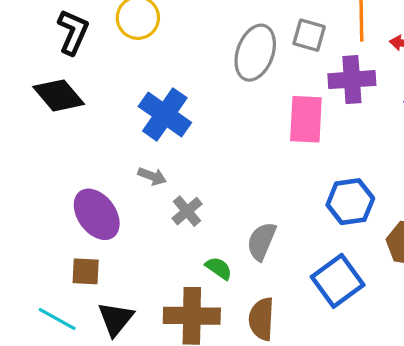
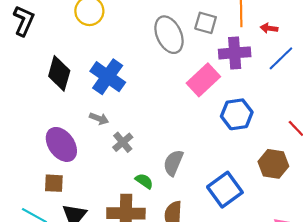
black L-shape: (73, 32) -> (24, 21), moved
gray ellipse: (255, 53) -> (169, 35), turned -45
black diamond: (59, 95) -> (59, 73), moved, turned 56
pink rectangle: (306, 119) -> (203, 80), turned 44
blue hexagon: (350, 202) -> (237, 114), moved

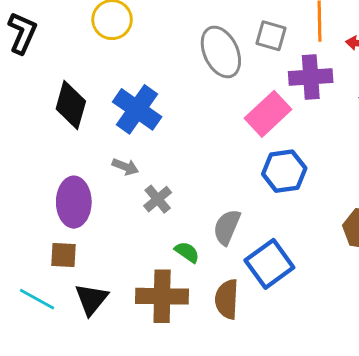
blue hexagon: (237, 114) -> (284, 171), moved
purple ellipse: (61, 144) -> (74, 202), turned 36
blue square: (225, 190) -> (269, 264), moved

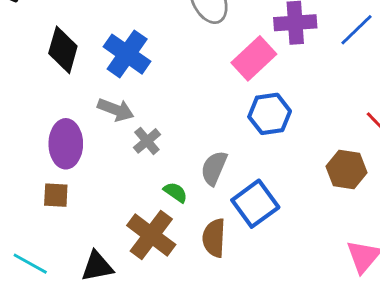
gray arrow: (125, 167) -> (116, 110), size x1.4
brown cross: (162, 296) -> (151, 235), turned 36
cyan line: (37, 299) -> (30, 264), moved
black triangle: (91, 299) -> (97, 266), moved, turned 40

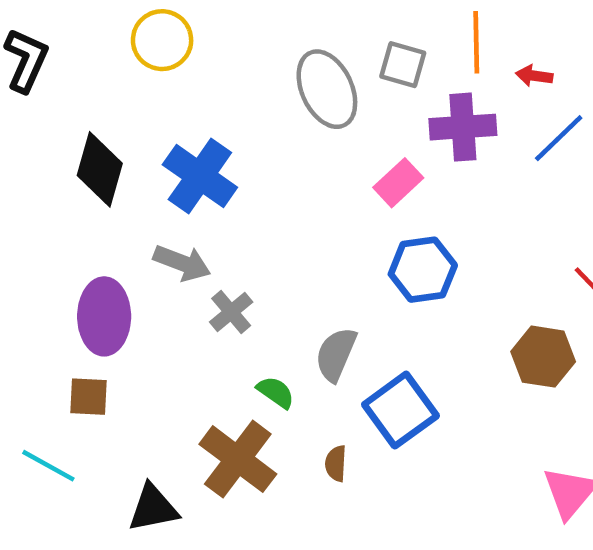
pink rectangle: (254, 58) -> (398, 183), size x0.7
brown semicircle: (214, 238) -> (336, 463), size x0.6
cyan line: (30, 264) -> (48, 466), moved

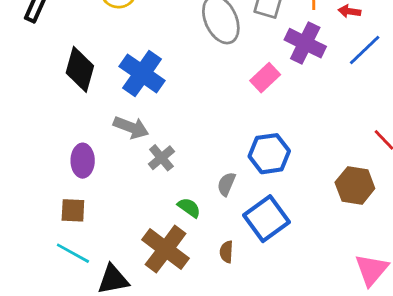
purple cross: (463, 127) -> (305, 43), turned 30
blue hexagon: (423, 270) -> (269, 154), moved
purple ellipse: (104, 316) -> (83, 161), size x0.7
gray semicircle: (336, 354) -> (226, 184), size x0.7
cyan line: (48, 466) -> (73, 253), moved

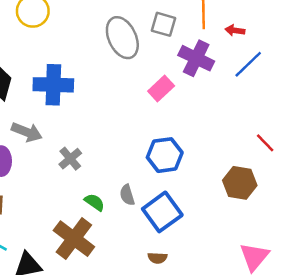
blue cross: (142, 73) -> (53, 85), turned -33
gray arrow: (131, 127) -> (27, 132), moved
gray semicircle: (226, 184) -> (127, 195), moved, turned -40
brown semicircle: (226, 252) -> (157, 258), moved, turned -90

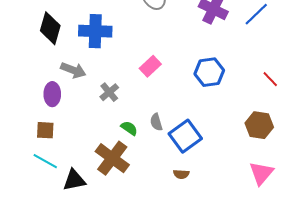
pink rectangle: (161, 88) -> (150, 66), moved
blue hexagon: (165, 155) -> (209, 72), moved
brown hexagon: (240, 183) -> (259, 125), moved

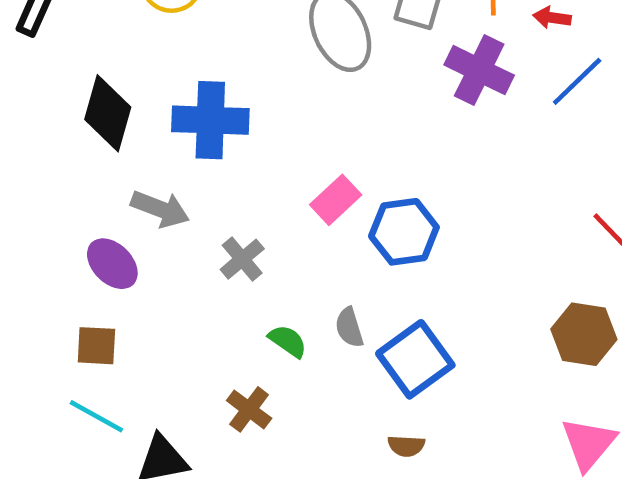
blue hexagon: (209, 72) -> (404, 232), moved
purple ellipse: (52, 94) -> (112, 264), turned -45
brown cross: (112, 158) -> (249, 409), size x0.6

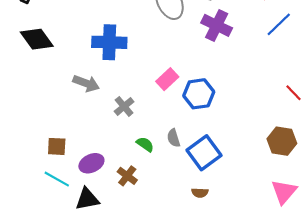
purple cross: (479, 70) -> (217, 25), moved
black diamond: (108, 113) -> (37, 39), moved, turned -52
purple ellipse: (112, 264) -> (91, 163), moved, turned -70

